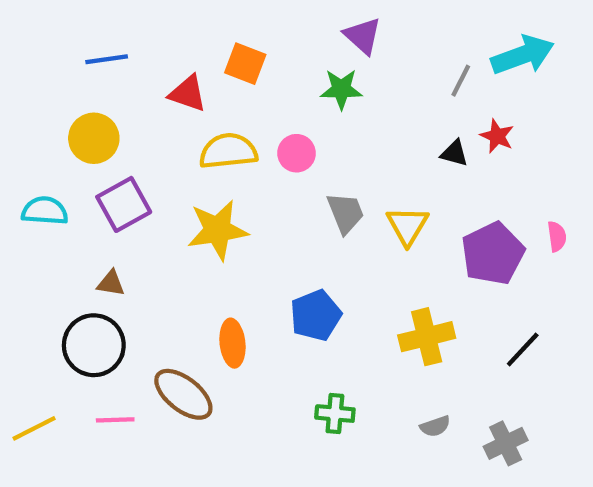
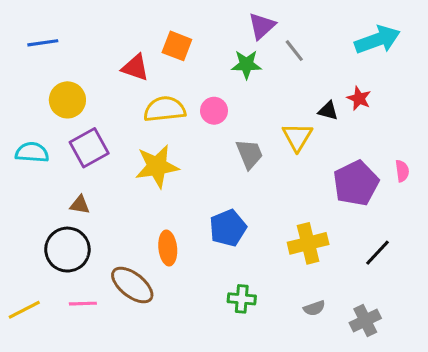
purple triangle: (363, 36) -> (262, 26), turned 36
blue line: (107, 59) -> (43, 43), moved
gray line: (461, 81) -> (294, 51), moved, turned -65
yellow triangle: (407, 226) -> (297, 137), moved

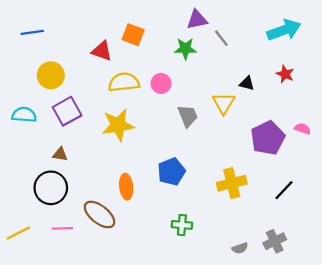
purple triangle: (262, 26) -> (197, 20), turned 30
red star: (359, 98) -> (285, 74), moved
pink semicircle: (402, 171) -> (303, 129), turned -63
gray semicircle: (314, 308) -> (240, 248), moved

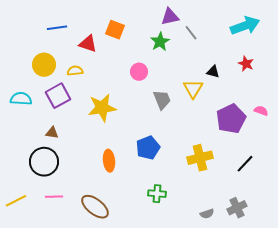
blue line: (32, 32) -> (57, 28), moved
green star: (185, 49) -> (160, 42), turned -30
yellow semicircle: (124, 82) -> (75, 71), moved, size x0.6
brown ellipse: (100, 215) -> (95, 207), moved

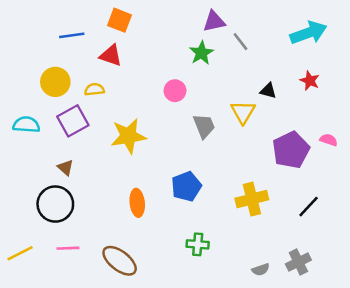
orange square: (115, 30) -> (120, 20), moved
brown triangle: (52, 133) -> (65, 168), turned 32

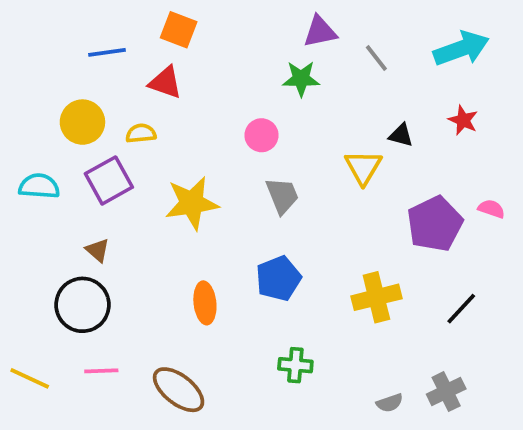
gray line: (240, 42) -> (376, 58), moved
green star: (201, 53) -> (301, 79), turned 30
gray trapezoid: (204, 126) -> (282, 196), moved
yellow line: (20, 253) -> (30, 378), turned 52

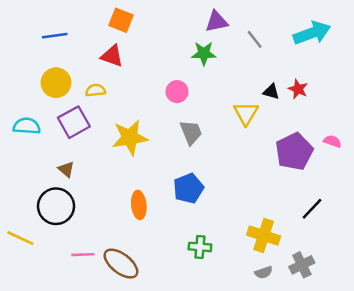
blue line: (107, 52) -> (55, 36), moved
red star: (463, 120) -> (298, 89), moved
yellow cross: (376, 297) -> (264, 236), moved, turned 32
pink line: (101, 371) -> (83, 255), moved
yellow line: (30, 378) -> (20, 238), moved

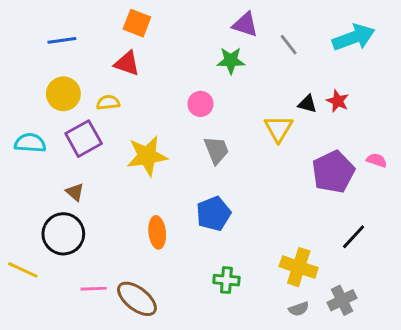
purple triangle: (216, 22) -> (245, 24), turned 30

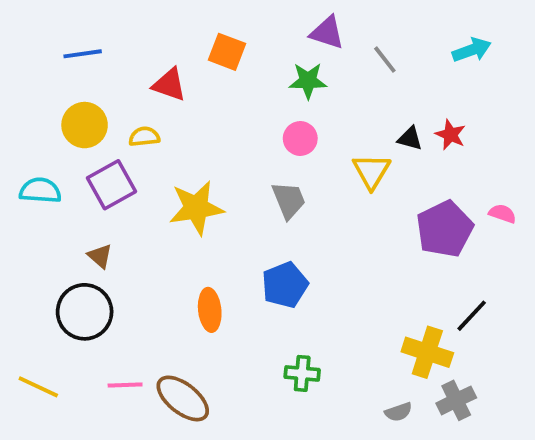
orange square: (137, 23) -> (227, 52), moved
cyan arrow: (354, 37) -> (472, 50), size x0.7
pink circle: (200, 104) -> (300, 139), moved
yellow cross: (299, 267) -> (427, 352), moved
yellow line: (23, 270) -> (38, 387), moved

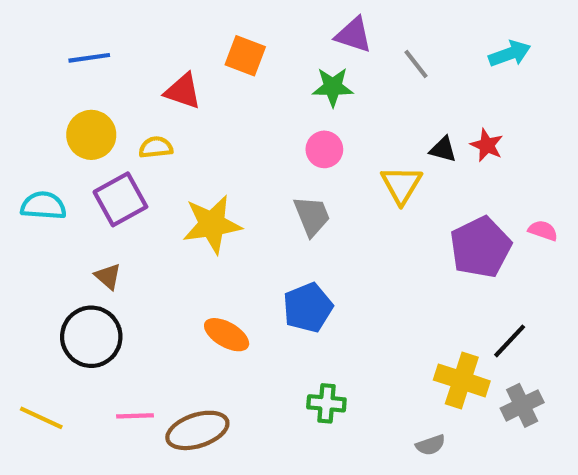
orange ellipse: (210, 310) -> (227, 335), turned -54
brown ellipse: (183, 398) -> (197, 430), turned -56
gray cross: (456, 400) -> (522, 405), moved

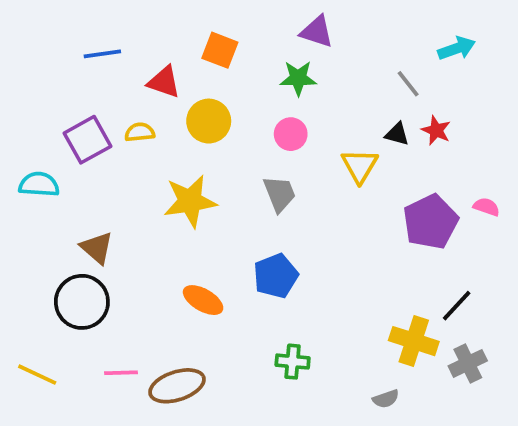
blue line: (89, 58) -> (102, 54), moved
gray line: (416, 64) -> (408, 84), moved
yellow circle: (91, 135) -> (209, 121), moved
purple square: (120, 199) -> (87, 140), moved
brown triangle: (108, 276) -> (97, 248), size x1.4

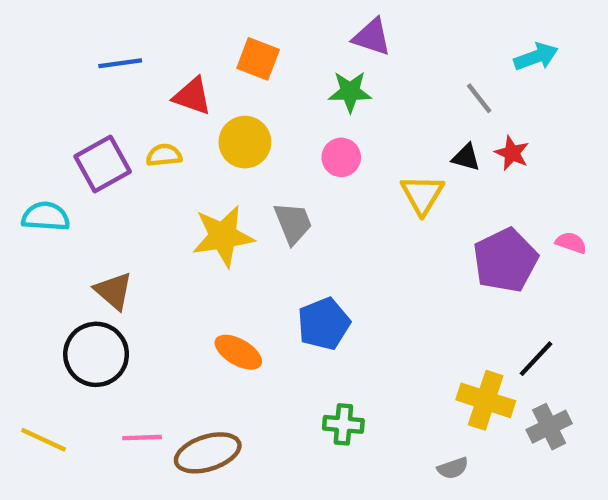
gray trapezoid: (280, 194) -> (293, 223), moved

